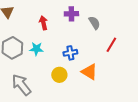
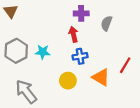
red arrow: (43, 23) -> (73, 34), moved
gray semicircle: (94, 23) -> (106, 23), turned -128
red line: (111, 45) -> (125, 65), moved

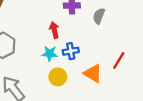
red arrow: (73, 34) -> (54, 30), moved
cyan star: (43, 52) -> (50, 53), moved

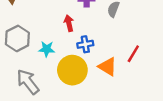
cyan star: (50, 53) -> (47, 49), moved
yellow circle: (58, 77) -> (72, 70), size x1.6

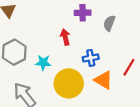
blue cross: (85, 44) -> (91, 58), moved

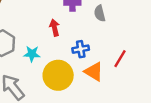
gray semicircle: (109, 23) -> (100, 13), turned -35

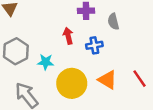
blue cross: (81, 49) -> (94, 45), moved
red line: (120, 59) -> (139, 79), moved, turned -66

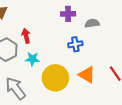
gray semicircle: (113, 22) -> (92, 23), turned 96
red arrow: (68, 36) -> (26, 36), moved

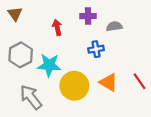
red arrow: (26, 36) -> (57, 27), moved
cyan star: (32, 59) -> (49, 65), size x1.5

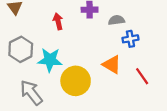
blue cross: (96, 49) -> (130, 39), moved
orange triangle: (109, 82) -> (112, 65), moved

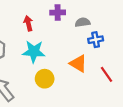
cyan star: (50, 60) -> (34, 52), moved
yellow circle: (76, 81) -> (45, 79), size x0.7

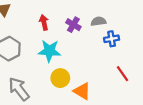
purple cross: (58, 13) -> (73, 25), moved, turned 32
orange triangle: (78, 64) -> (82, 91), moved

